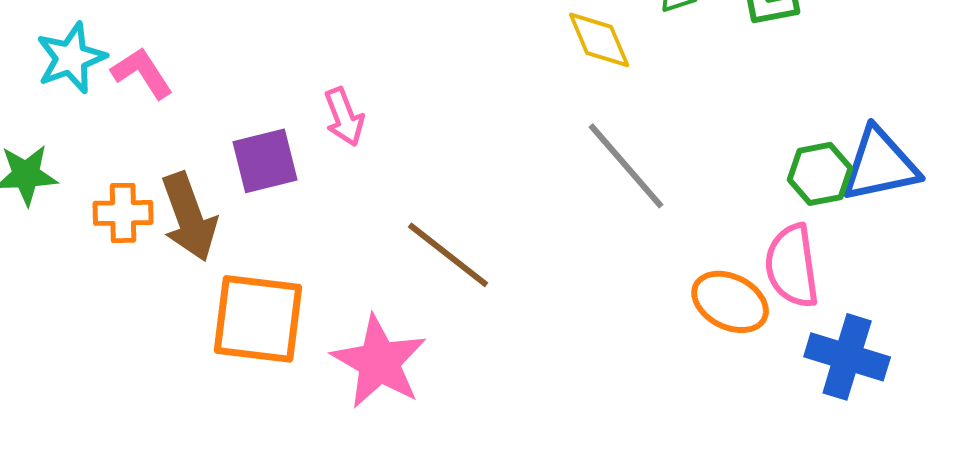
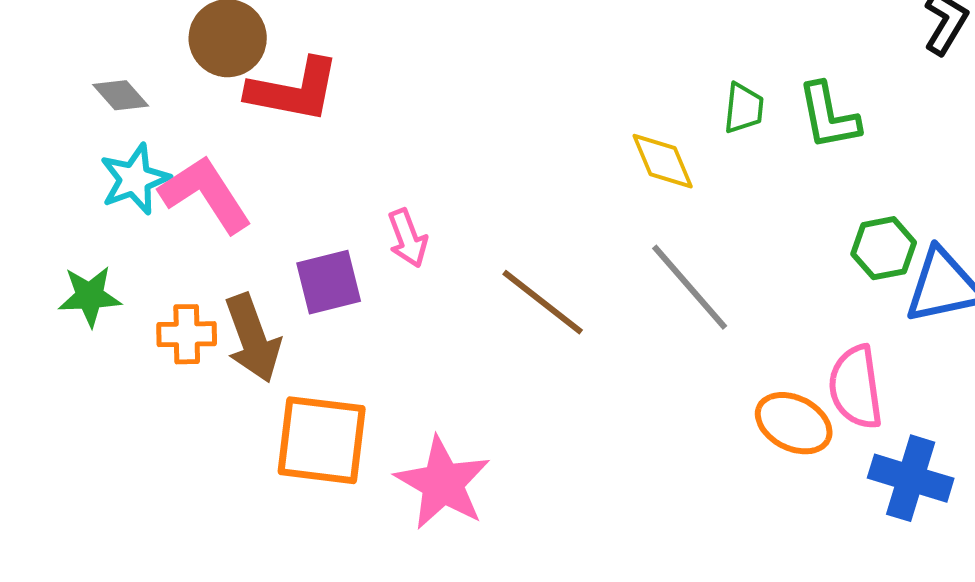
pink L-shape: (142, 73) -> (206, 194), size x1.5
green hexagon: (820, 174) -> (884, 248), moved
brown line: (448, 255) -> (543, 302), moved

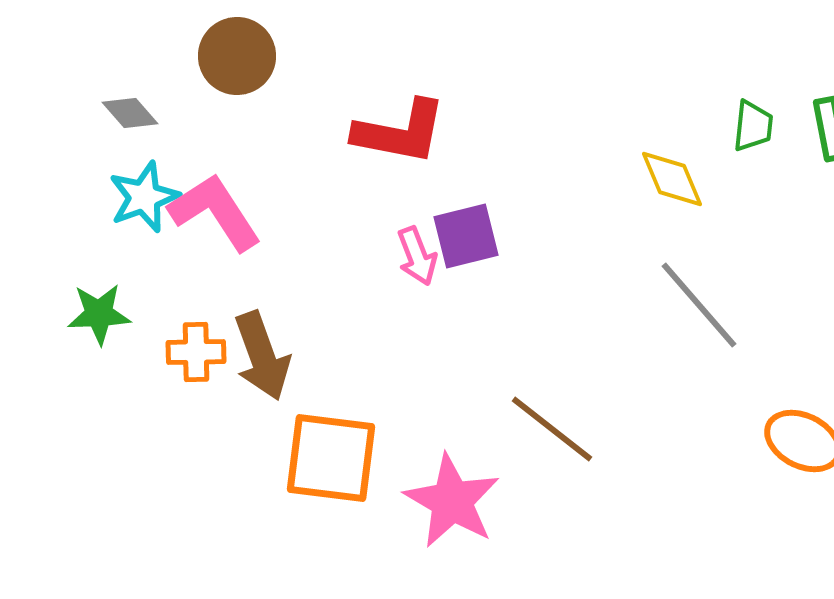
red L-shape: (294, 90) -> (400, 132), moved
purple square: (329, 282) -> (466, 236), moved
brown line: (543, 302) -> (552, 429), moved

